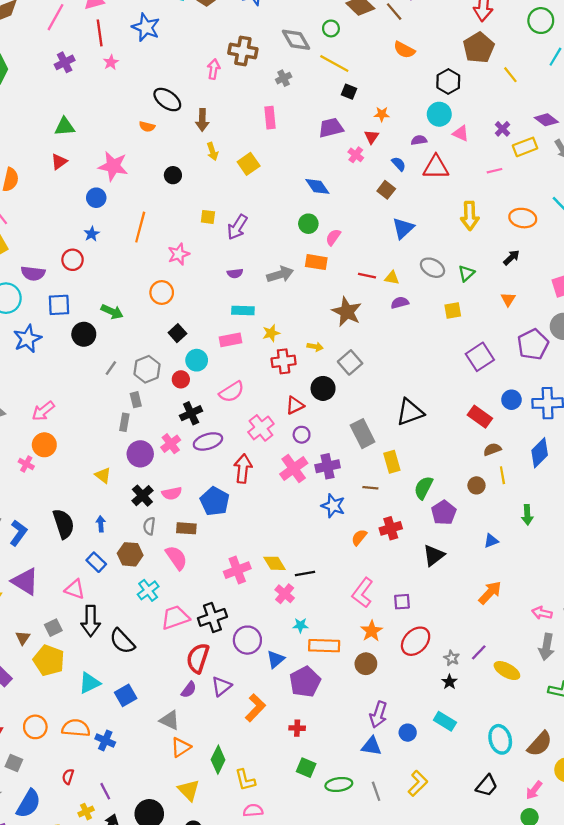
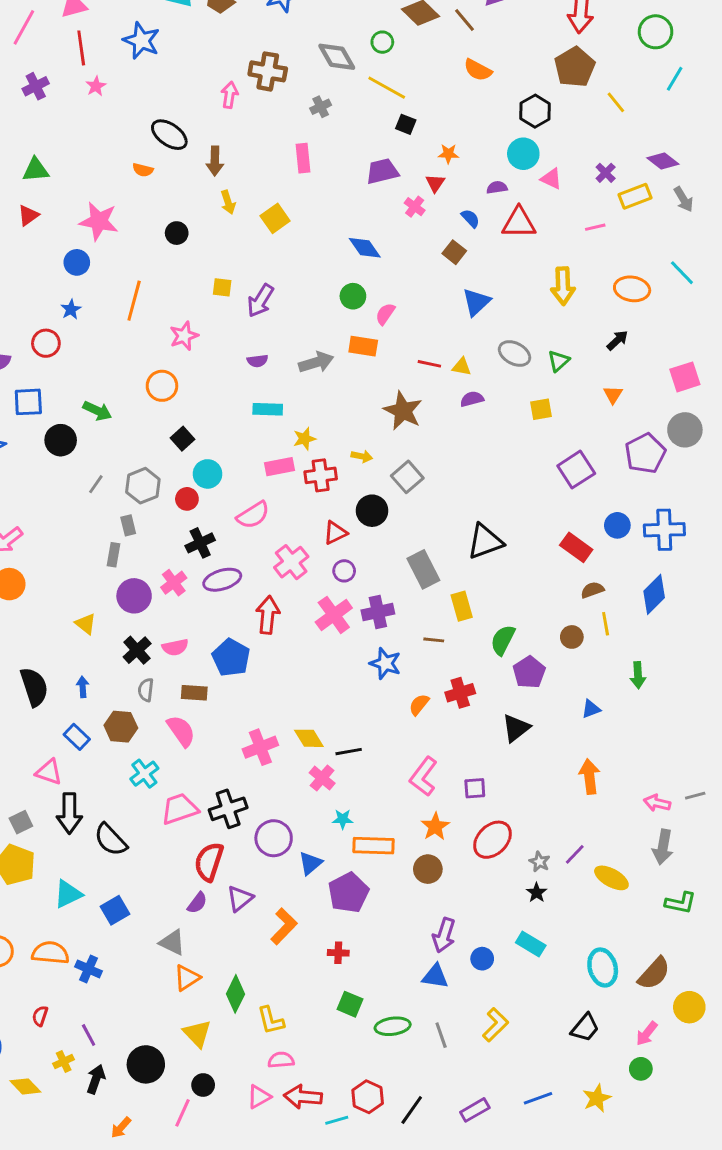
pink rectangle: (230, 340) -> (279, 467), moved
orange arrow: (490, 593) -> (589, 777), turned -50

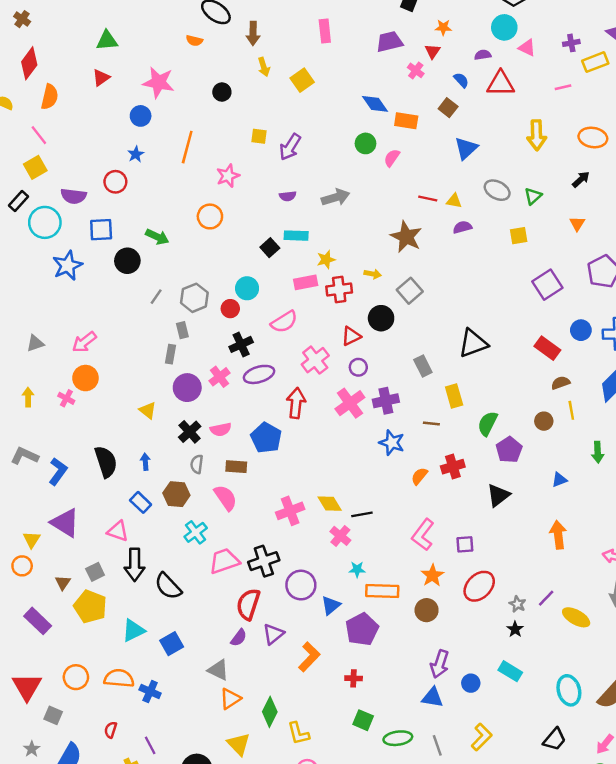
purple cross: (606, 173) -> (571, 43), turned 35
orange rectangle: (363, 346) -> (406, 121), moved
black square: (183, 439) -> (270, 248), moved
gray rectangle: (423, 569) -> (423, 366), size x0.7

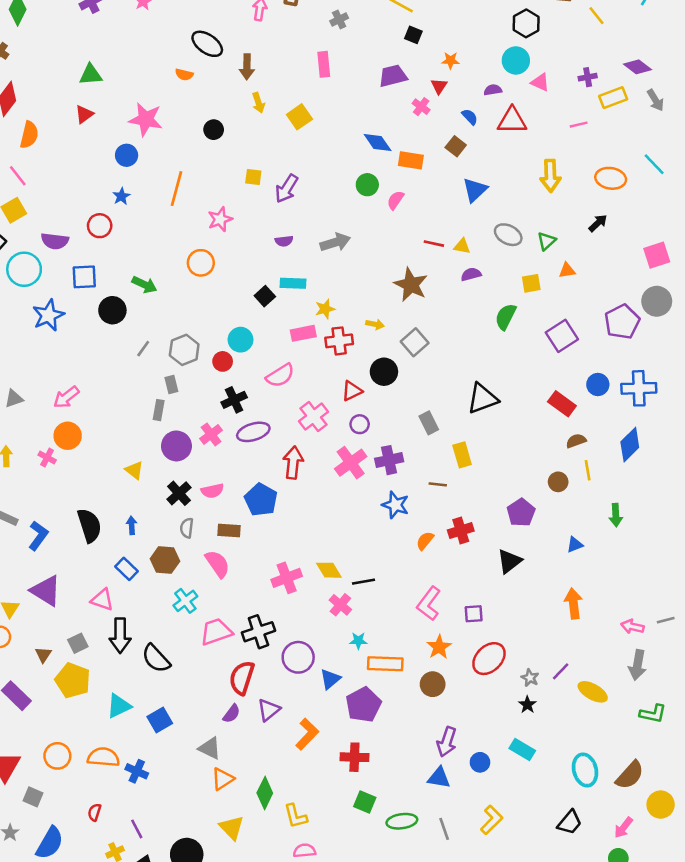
orange triangle: (577, 224) -> (567, 271), moved, turned 49
green semicircle: (488, 423) -> (506, 317), moved
red cross: (354, 678) -> (354, 757), size x1.5

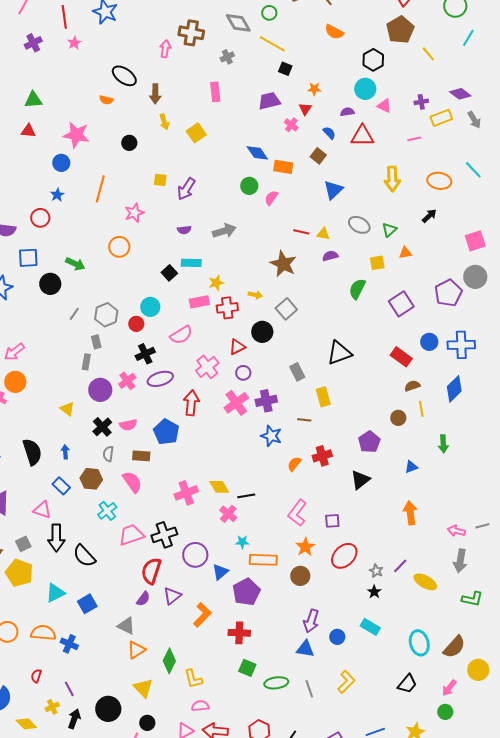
red triangle: (84, 114) -> (28, 131), turned 42

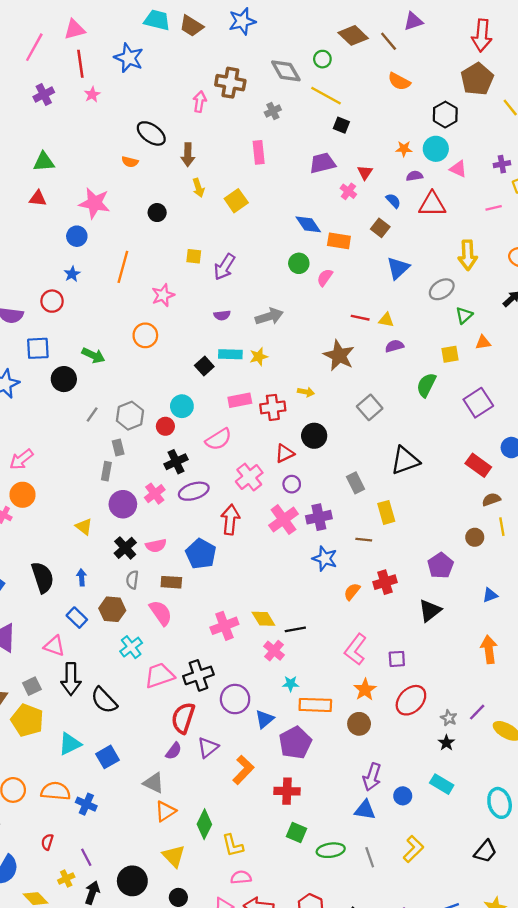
orange star: (314, 89) -> (404, 149), moved
gray ellipse: (359, 225) -> (442, 289), moved, turned -60
yellow star: (216, 283) -> (259, 357), moved
gray square: (286, 309) -> (370, 407), moved

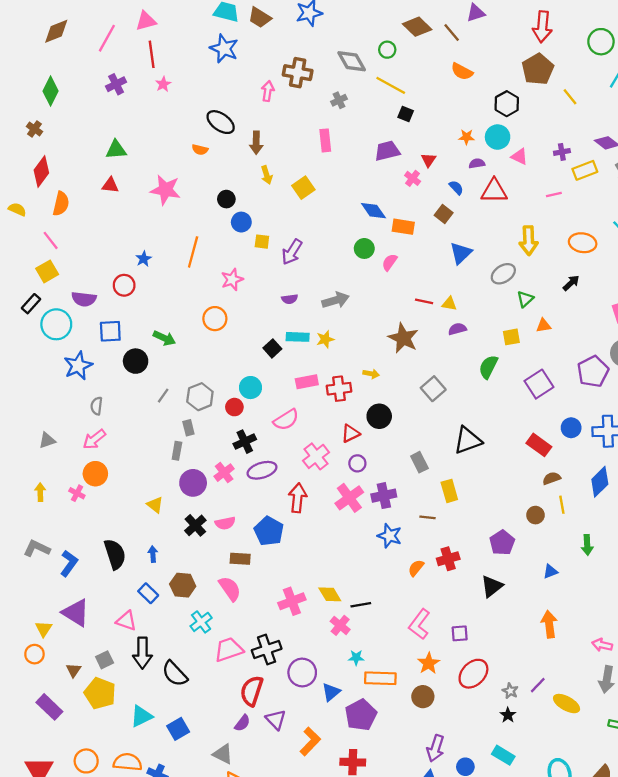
blue star: (129, 58) -> (224, 49), moved
blue circle: (77, 236) -> (241, 222), moved
gray semicircle: (132, 580) -> (97, 406), moved
purple triangle: (208, 747) -> (276, 720), turned -35

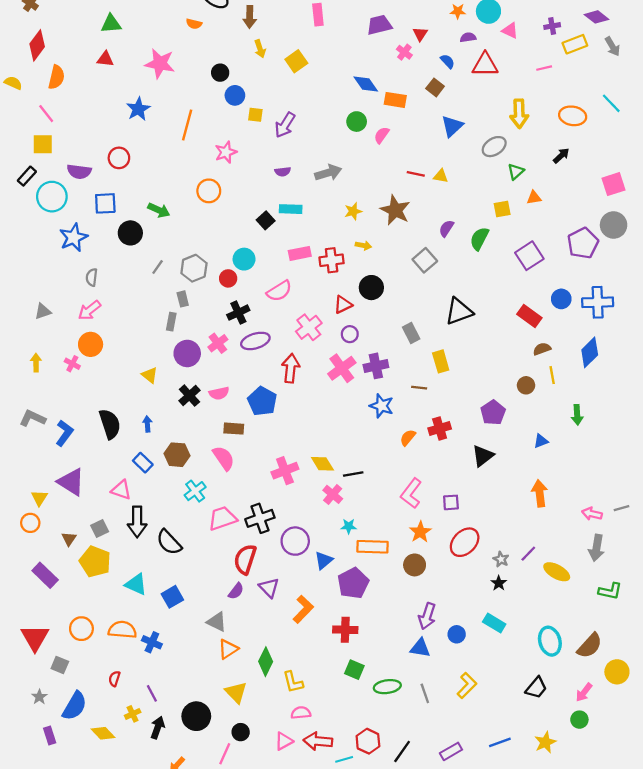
blue star: (144, 259) -> (138, 109), moved, size x1.5
yellow square: (47, 271) -> (43, 144), turned 30
purple semicircle: (457, 329) -> (446, 228), moved, turned -42
yellow star: (325, 339) -> (353, 211), moved
cyan triangle: (141, 716) -> (136, 584), turned 50

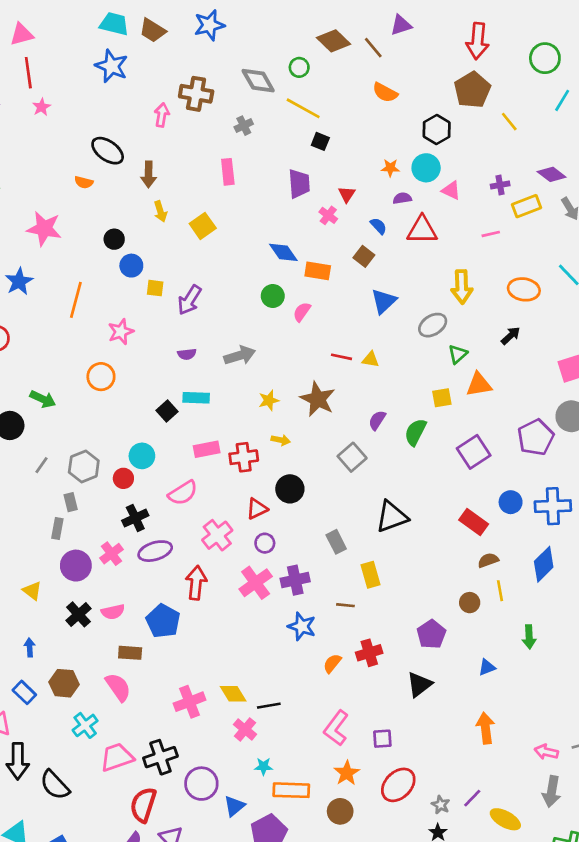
purple trapezoid: (379, 25) -> (299, 184), turned 100
orange triangle: (534, 198) -> (479, 385), size x1.5

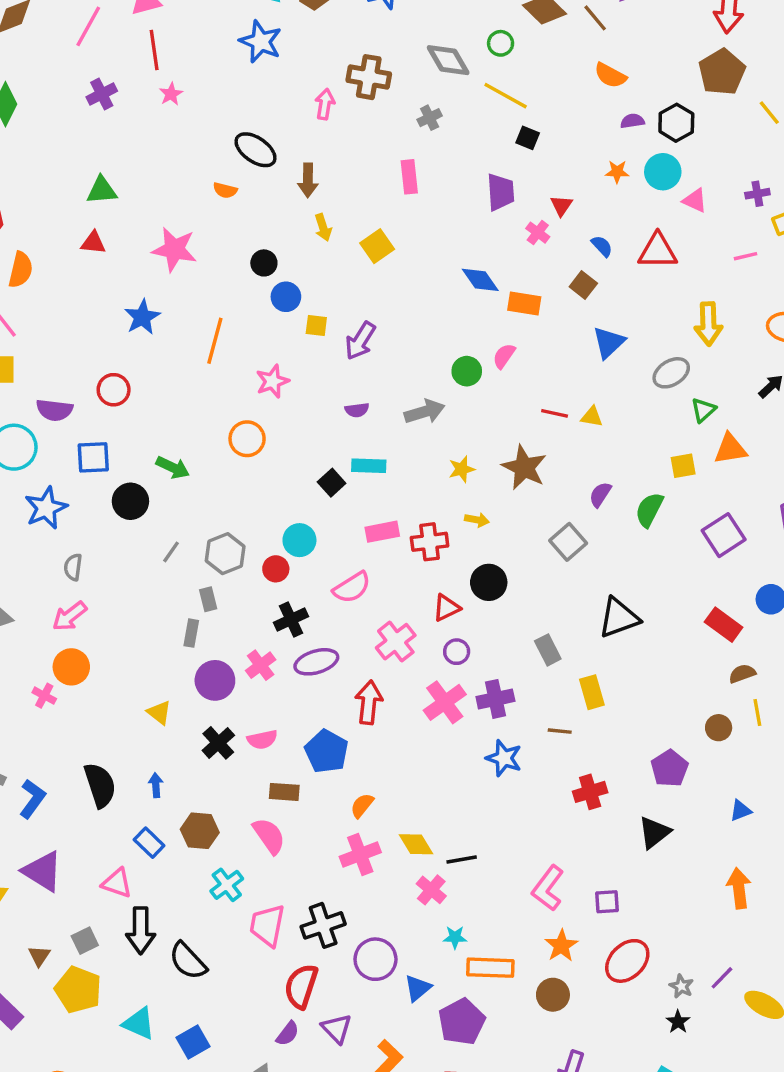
purple semicircle: (402, 198) -> (632, 121), moved
green circle: (273, 296) -> (467, 371), moved
orange semicircle: (332, 663) -> (362, 805), moved
pink trapezoid: (117, 757) -> (267, 925), turned -60

